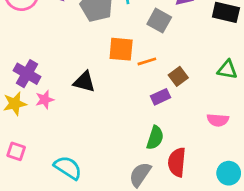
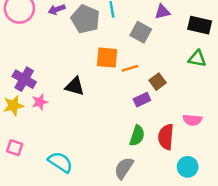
green triangle: (227, 70) -> (197, 59), moved
red semicircle: (177, 162) -> (166, 137), moved
cyan circle: (229, 173) -> (188, 167), moved

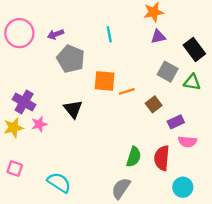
gray pentagon: (85, 19) -> (71, 59), moved
black rectangle: (200, 25) -> (194, 49), turned 40
gray square: (141, 32) -> (168, 72), moved
black triangle: (75, 86) -> (73, 109), turned 36
purple rectangle: (142, 100) -> (176, 122), moved

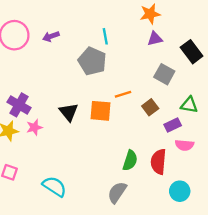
gray pentagon: (71, 59) -> (92, 61), moved
orange square: (105, 81) -> (101, 111), moved
green triangle: (192, 82) -> (189, 105), moved

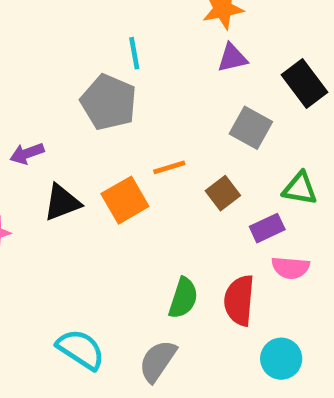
purple arrow: (51, 36) -> (27, 153), moved
orange square: (101, 111) -> (125, 200), turned -35
black triangle: (69, 112) -> (62, 202), turned 48
cyan semicircle: (54, 186) -> (81, 349), moved

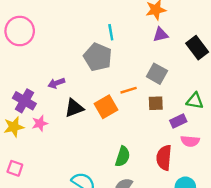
gray square: (251, 128) -> (157, 74), moved
brown square: (223, 193) -> (156, 103), turned 35
green semicircle: (183, 298) -> (123, 156), moved

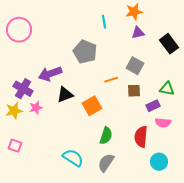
cyan line: (111, 32) -> (104, 22), moved
purple arrow: (56, 83) -> (50, 74), size x1.6
orange square: (106, 107) -> (92, 106), moved

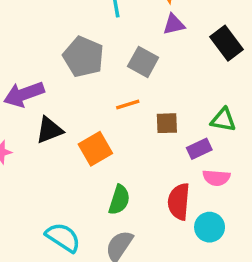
gray square: (135, 66) -> (143, 62), moved
cyan circle: (159, 162) -> (210, 227), moved

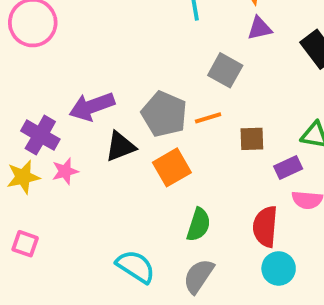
gray pentagon: (83, 57) -> (164, 114), moved
cyan circle: (210, 227) -> (279, 268), moved

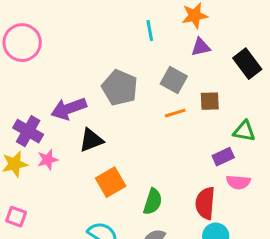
gray pentagon: (164, 114) -> (120, 88), moved
orange line: (208, 118) -> (175, 113), moved
brown square: (252, 139) -> (210, 101), moved
orange square: (172, 167) -> (111, 182), moved

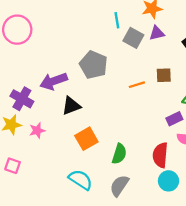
gray square: (174, 80) -> (133, 38), moved
pink star: (48, 160) -> (37, 130), moved

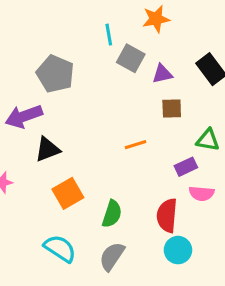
purple triangle: (157, 33) -> (162, 74), moved
gray pentagon: (93, 65) -> (55, 74), moved
orange line: (137, 85) -> (136, 145), moved

